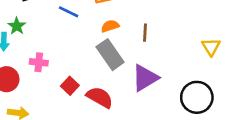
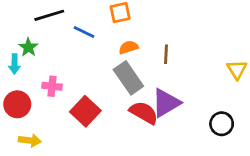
red square: (70, 86) -> (85, 111), size x1.5
red semicircle: (100, 97) -> (144, 113), moved
black circle: (197, 97) -> (222, 124), size x0.7

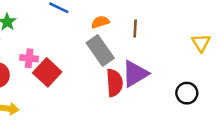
red square: (85, 111) -> (47, 72), moved
red semicircle: (144, 113) -> (114, 83), turned 56

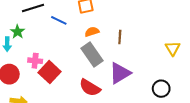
red semicircle: (114, 83) -> (90, 88), moved, turned 125

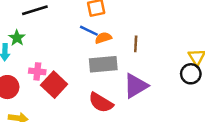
blue line: (59, 20) -> (89, 31), moved
gray rectangle: (92, 54) -> (103, 64), turned -60
black circle: (161, 89) -> (191, 74), moved

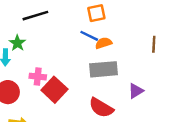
brown line: (136, 44) -> (154, 44), moved
purple triangle: (136, 86) -> (136, 91), size x0.6

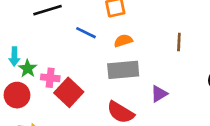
blue line: (89, 36) -> (86, 33), moved
green star: (17, 43) -> (28, 69), moved

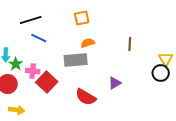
blue line: (86, 33) -> (39, 38), moved
gray rectangle: (123, 70) -> (76, 60), moved

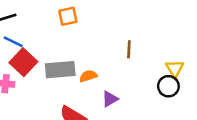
orange semicircle: (88, 43) -> (88, 76), moved
red square: (47, 82) -> (23, 62), moved

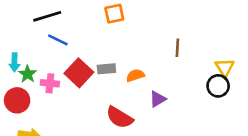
red square: (23, 62) -> (79, 73), moved
gray rectangle: (60, 70) -> (106, 69), size x0.6

